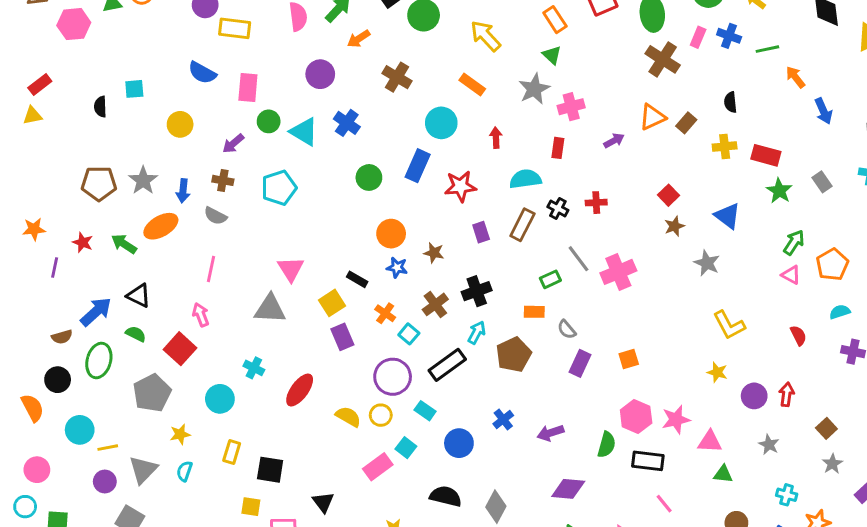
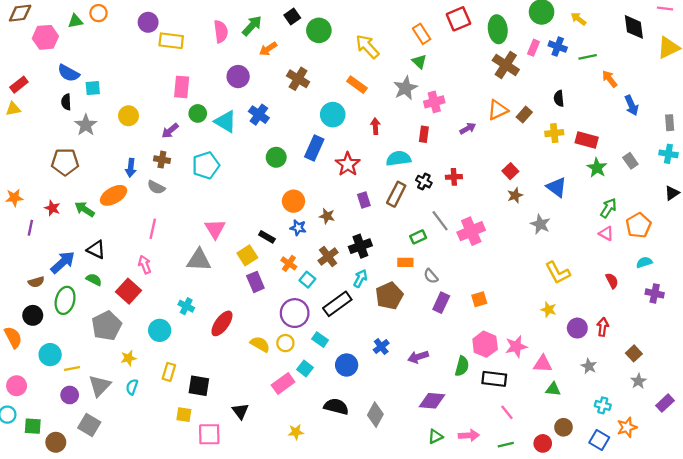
blue semicircle: (202, 73) -> (68, 73), moved
gray star: (143, 180) -> (86, 125), moved
red star: (460, 186) -> (348, 164), turned -30

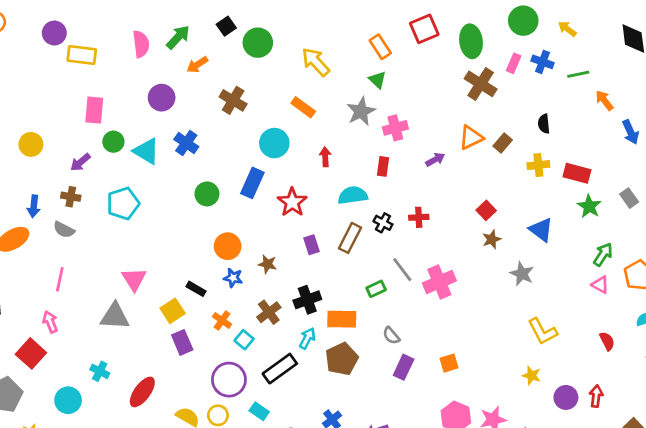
orange rectangle: (405, 262) -> (342, 319), moved, size x1.5

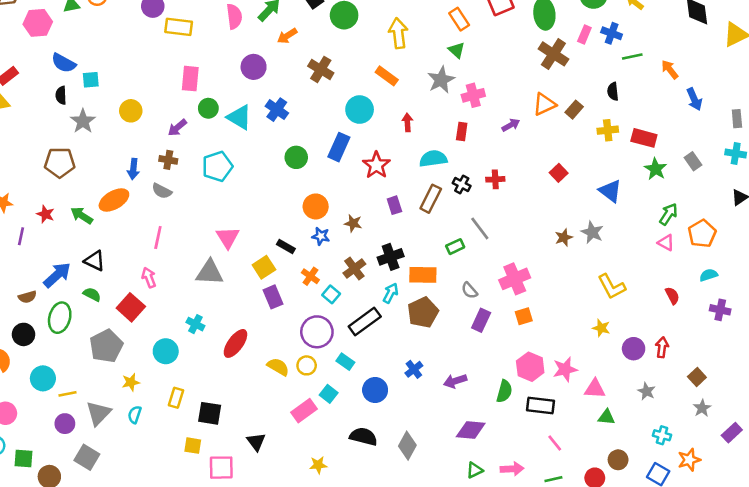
yellow arrow: (316, 62) -> (398, 33), turned 36
green line: (578, 74) -> (632, 57), moved
brown star: (492, 239) -> (564, 237), moved
pink cross: (439, 282) -> (515, 279), moved

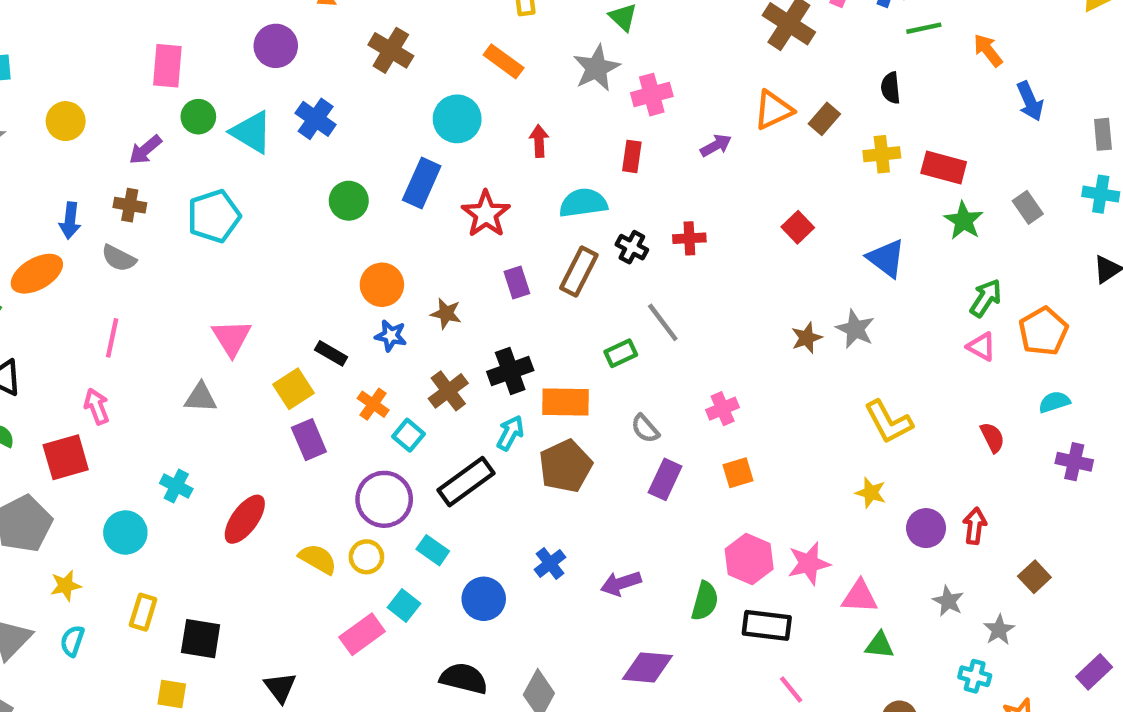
gray triangle: (210, 272) -> (201, 398), size x0.7
pink cross: (515, 279) -> (723, 409), size x0.6
red square: (131, 307) -> (66, 457), turned 32
gray star: (702, 408) -> (999, 630), moved

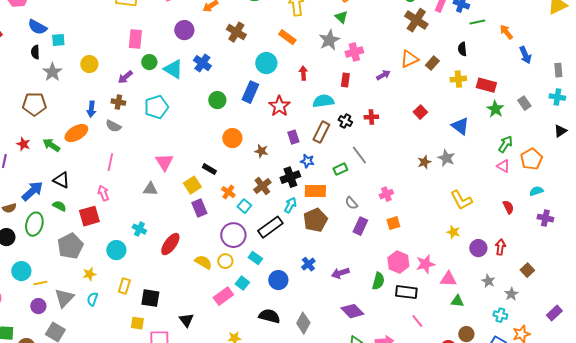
blue star: (391, 336) -> (307, 161), moved
purple diamond: (647, 667) -> (352, 311), turned 40

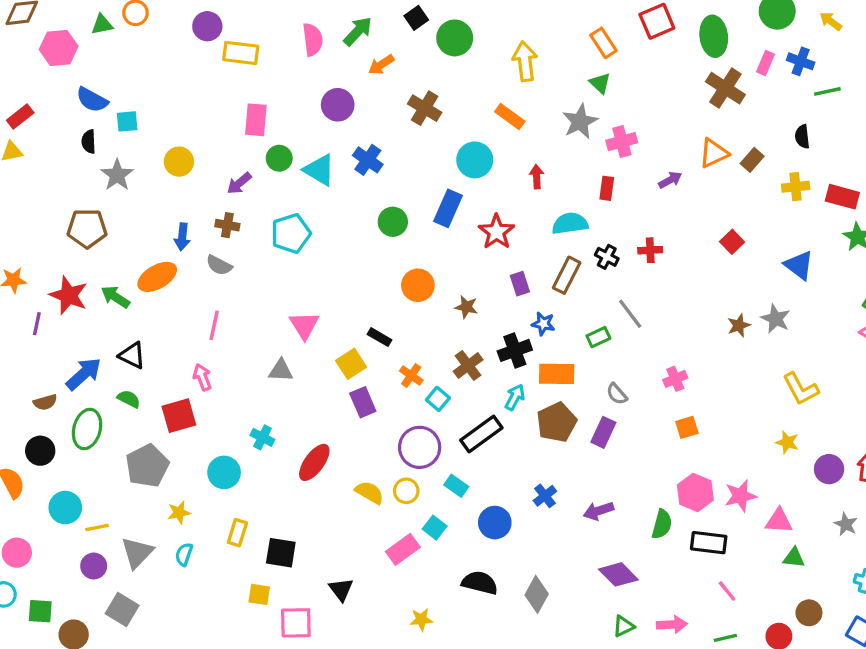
red star: (23, 144) -> (69, 295), size x1.6
purple rectangle: (360, 226) -> (603, 432), moved

